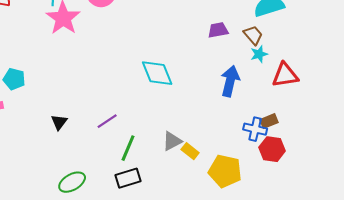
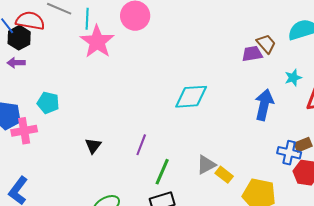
brown trapezoid: (253, 35) -> (266, 44), moved
cyan diamond: (157, 73) -> (191, 97), turned -72
purple line: (107, 121) -> (141, 145), turned -35

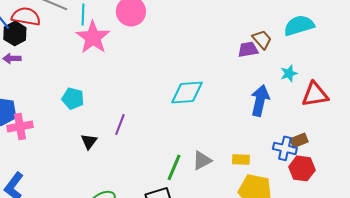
cyan pentagon: (48, 103) -> (73, 98), moved
purple line: (141, 145) -> (120, 124), moved
green line: (162, 172) -> (174, 167), moved
yellow rectangle: (224, 175) -> (241, 159), moved, turned -36

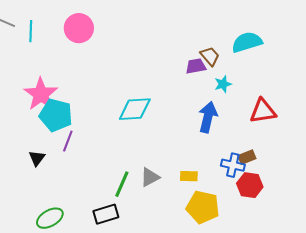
pink star: (93, 37) -> (41, 94), moved
cyan star: (289, 73) -> (223, 84), moved
cyan pentagon: (73, 98) -> (56, 115), moved, size x1.5

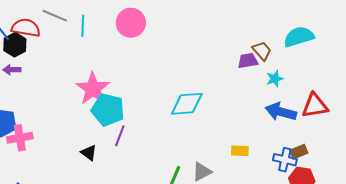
blue arrow: (208, 117) -> (281, 112), moved, turned -88
black triangle: (37, 158) -> (89, 153), turned -30
yellow rectangle: (189, 176) -> (240, 151), moved

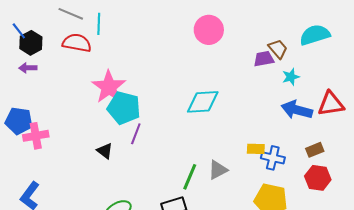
pink circle: (131, 23) -> (209, 30), moved
red semicircle: (26, 28) -> (77, 43), moved
blue cross: (285, 160) -> (273, 158), moved

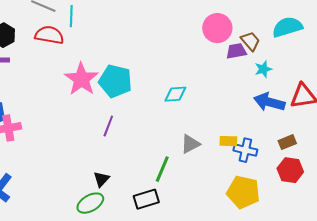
pink circle: (209, 30) -> (217, 28), moved
cyan diamond: (203, 102) -> (175, 94), size x0.7
cyan pentagon: (124, 108) -> (115, 81), moved
black triangle: (105, 151) -> (101, 179), moved, turned 36
gray triangle: (218, 170) -> (190, 144), moved

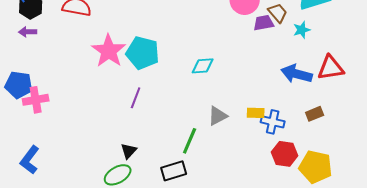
cyan star: (263, 69) -> (302, 30), moved
red hexagon: (290, 170) -> (285, 154), moved
yellow pentagon: (243, 192) -> (316, 167), moved

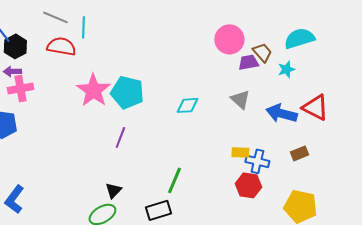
red triangle: (331, 68) -> (315, 107), turned 36
pink cross: (36, 100) -> (20, 88), moved
gray triangle: (218, 116) -> (240, 99), moved, turned -50
red hexagon: (285, 154) -> (248, 185), moved

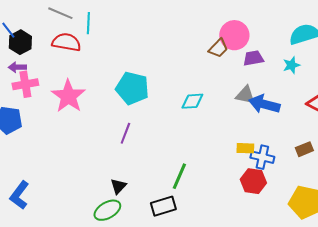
brown trapezoid: (262, 52) -> (218, 48), moved, turned 85
pink star: (93, 90) -> (68, 96), moved
gray triangle: (240, 99) -> (245, 95), turned -30
blue arrow: (281, 113) -> (264, 104), moved

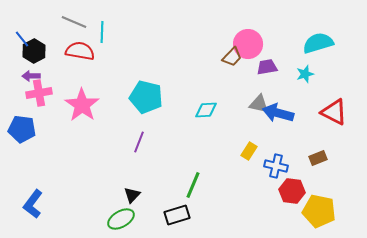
yellow rectangle: (245, 148) -> (249, 151), moved, turned -60
red hexagon: (253, 181) -> (292, 191), moved

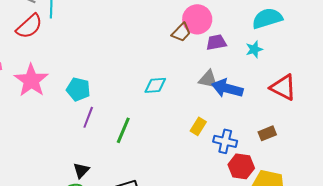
red semicircle: (80, 51) -> (29, 26), turned 128
cyan pentagon: (146, 97) -> (78, 89), moved, size x0.7
green line: (193, 185) -> (123, 130), moved

